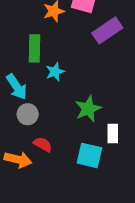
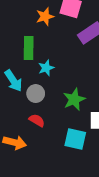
gray circle: (28, 114) -> (36, 94), moved
red semicircle: (43, 144) -> (37, 120), moved

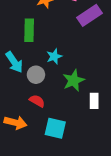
cyan star: (46, 68) -> (54, 56), moved
cyan square: (75, 139) -> (55, 128), moved

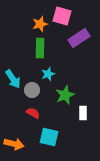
green rectangle: (29, 30) -> (40, 48), moved
orange arrow: (15, 123) -> (14, 144), moved

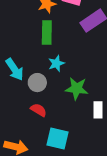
green star: (65, 95) -> (77, 88), turned 30

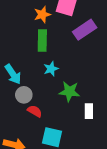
gray circle: (37, 83) -> (24, 95), moved

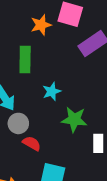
green rectangle: (42, 41) -> (25, 59), moved

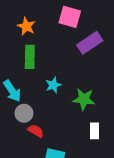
orange star: (41, 25) -> (26, 26), moved, turned -30
green star: (74, 119) -> (84, 99), moved

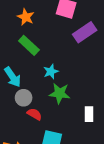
green rectangle: (30, 57) -> (29, 45), turned -48
green star: (84, 99) -> (60, 93), moved

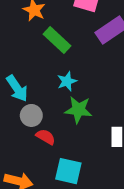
green rectangle: (29, 45) -> (57, 40), moved

